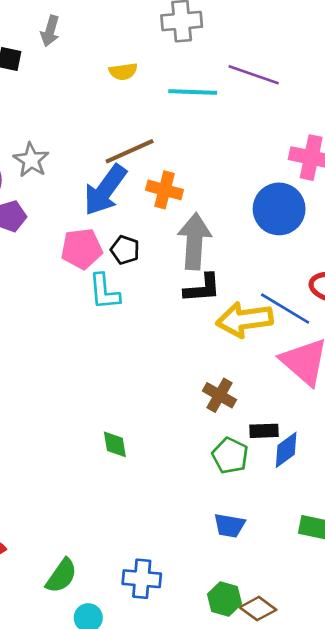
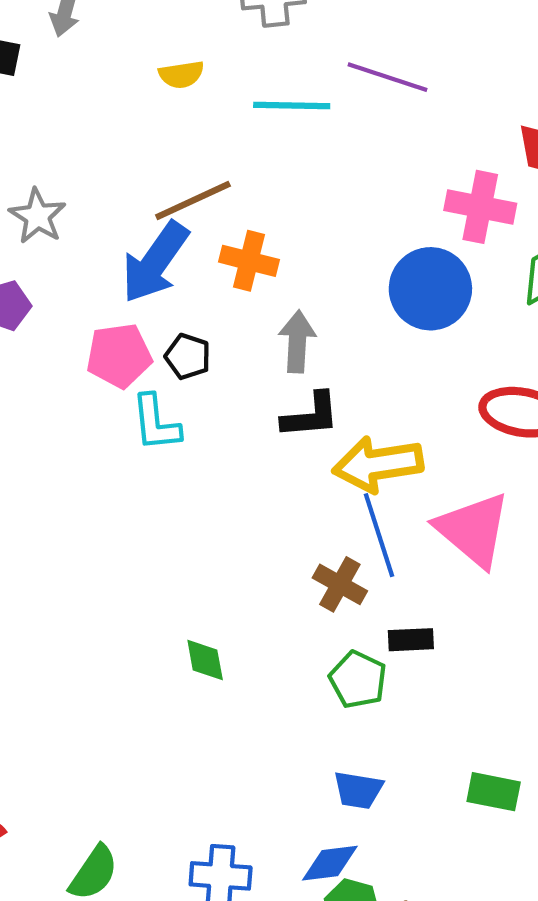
gray arrow: (194, 241) -> (297, 342), size x0.7
blue line: (285, 308) -> (379, 535), moved, turned 42
green diamond: (115, 444) -> (205, 660), moved
blue diamond: (286, 450) -> (330, 863), moved, turned 30

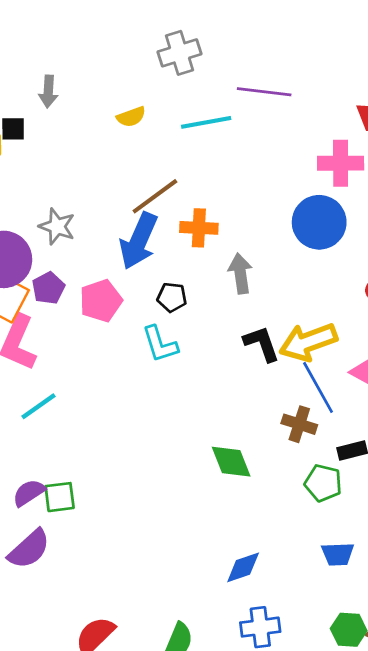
pink pentagon: (119, 356) -> (101, 301), moved
black L-shape: (311, 415) -> (262, 344), moved, turned -93
green diamond: (205, 660) -> (231, 462), moved, size x1.4
blue diamond: (330, 863) -> (243, 567), moved

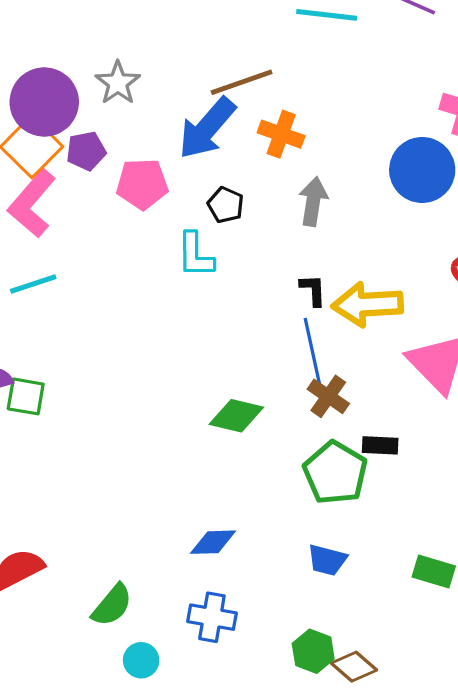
black L-shape: (262, 344) -> (313, 290), size x0.7
blue line: (318, 387) -> (313, 352), moved
green diamond: (231, 462) -> (236, 416), turned -72
green pentagon: (323, 483) -> (335, 473), size x1.4

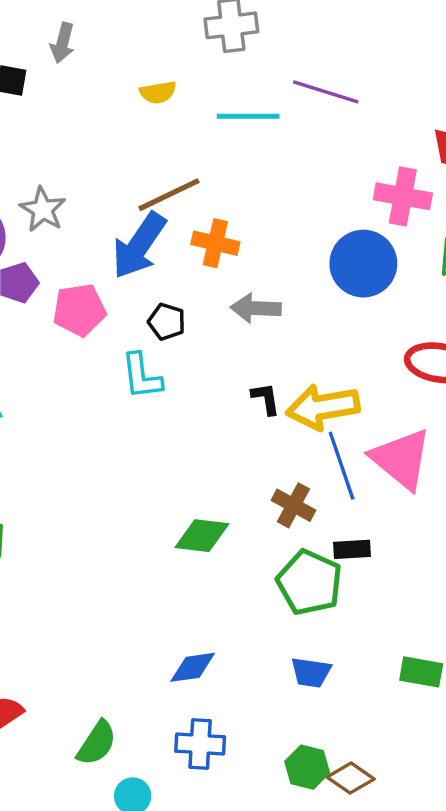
gray arrow: (313, 201) -> (256, 308), turned -90
blue line: (313, 352) -> (342, 466), moved

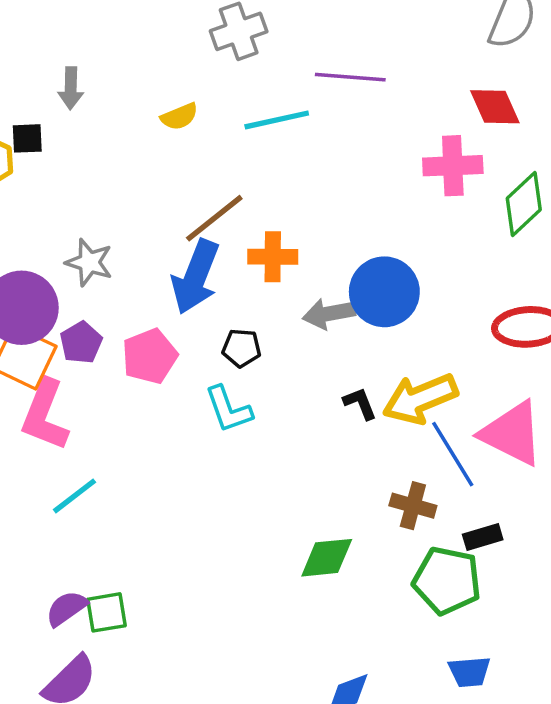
blue circle: (363, 264) -> (384, 292), moved

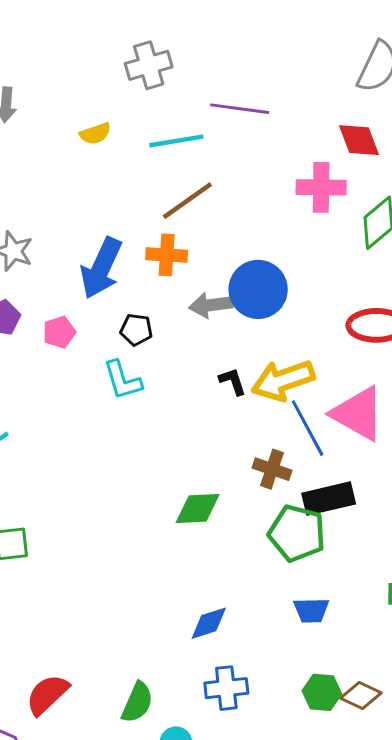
brown line: (214, 218) -> (187, 201), moved
pink pentagon: (150, 356) -> (59, 332), size x0.7
black rectangle: (483, 537) -> (329, 499), size x1.6

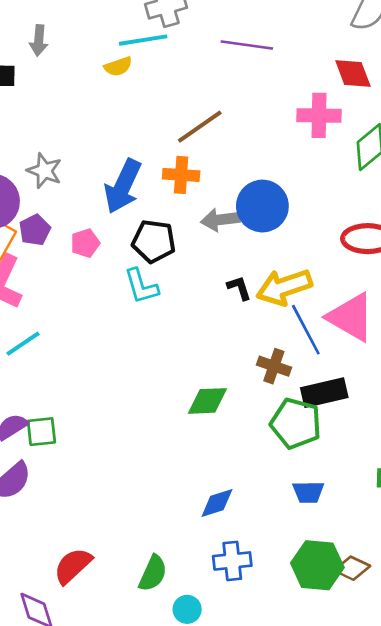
cyan line: (176, 141) -> (143, 40), moved
black pentagon: (136, 330) -> (154, 241), size x1.5
green hexagon: (322, 692) -> (317, 565), size x1.5

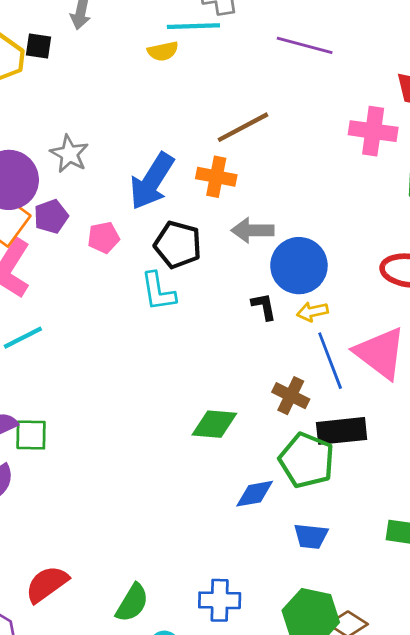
blue circle: (262, 206) -> (299, 266), moved
yellow arrow: (284, 287) -> (312, 312), size x0.5
blue diamond: (217, 503) -> (255, 494), moved

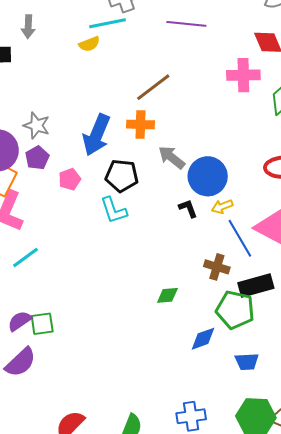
purple pentagon: (51, 216) -> (37, 158), moved
gray arrow: (252, 230) -> (172, 157), turned 48
green diamond: (214, 424) -> (167, 295), size x0.7

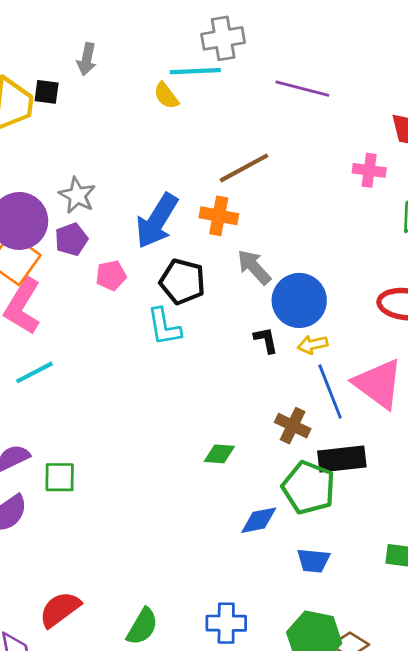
yellow semicircle: (89, 44) -> (166, 96), turned 65
pink cross: (243, 75) -> (369, 170), size x0.7
green square: (42, 324) -> (60, 477), moved

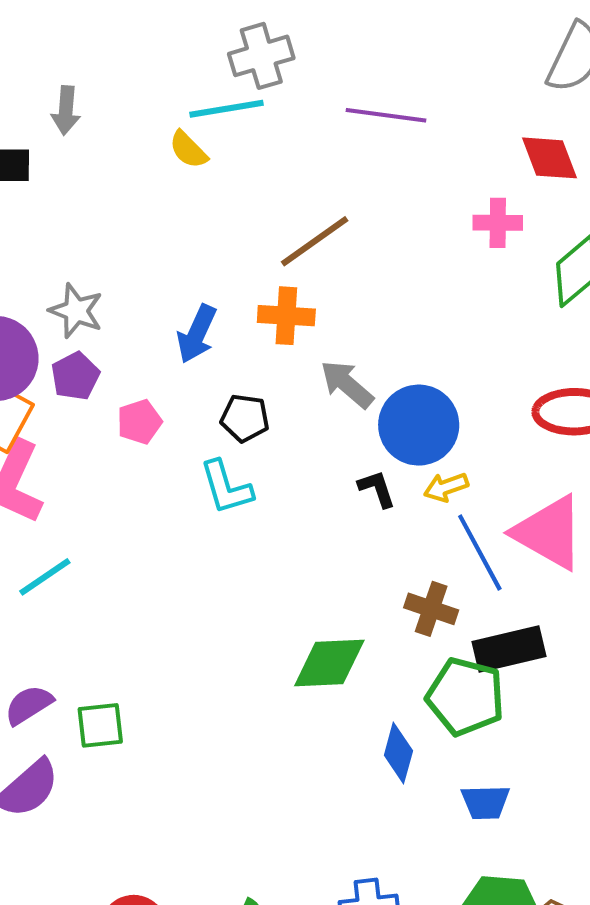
blue arrow: (157, 221) -> (197, 334), size x0.7
black pentagon: (182, 282) -> (245, 418), size x0.7
green diamond: (219, 454) -> (329, 663), size x1.6
blue diamond: (259, 520) -> (398, 753), turned -57

